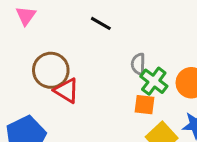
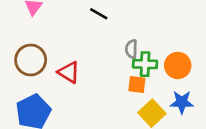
brown circle: (51, 70) -> (31, 60), moved
green cross: (154, 81) -> (145, 64), turned -35

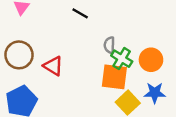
green cross: (145, 64) -> (122, 59), turned 30
orange square: (137, 85) -> (114, 77), size x1.6

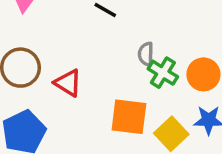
orange square: (114, 77) -> (129, 117), moved

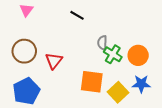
red triangle: (68, 83) -> (54, 61), turned 36

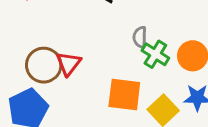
brown circle: (24, 51) -> (44, 65), moved

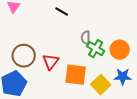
red triangle: (69, 64) -> (51, 62), moved

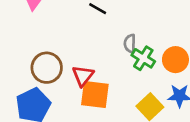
orange square: (76, 75) -> (95, 95), moved

